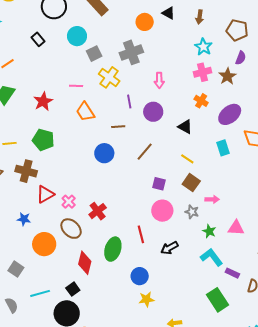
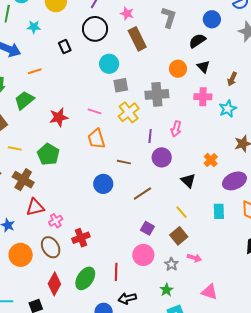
black rectangle: (38, 39) -> (65, 47), moved
pink cross: (202, 72) -> (203, 97), moved
purple line: (129, 101) -> (150, 136), moved
green star: (209, 231) -> (166, 290), moved
black arrow: (169, 248) -> (127, 298), moved

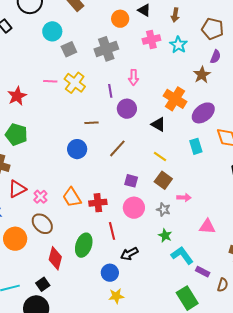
yellow cross: (129, 112) -> (75, 83), moved
orange trapezoid: (96, 139) -> (72, 197), moved
orange cross: (211, 160) -> (175, 99), size x1.6
red cross: (81, 238) -> (98, 203), moved, turned 30

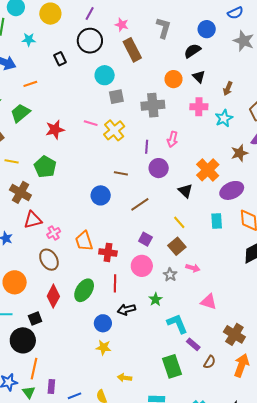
green star: (165, 236) -> (156, 299), moved
orange circle: (15, 239) -> (15, 282), moved

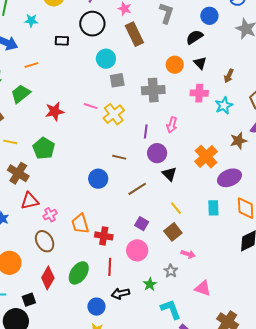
black rectangle: (60, 59) -> (62, 41), turned -64
black triangle: (185, 191) -> (169, 174), moved
gray star: (170, 275) -> (171, 271), moved

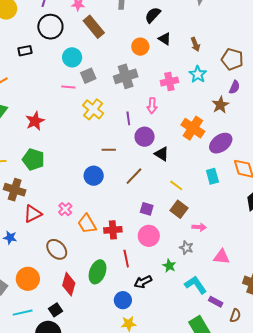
brown arrow: (229, 76) -> (195, 44), turned -32
pink cross: (199, 93) -> (169, 82), moved
pink line: (91, 106) -> (68, 87), moved
pink cross: (50, 215) -> (65, 209), moved

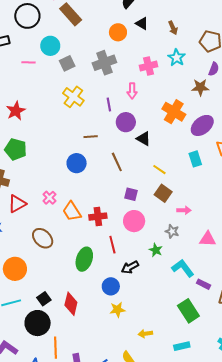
pink line: (68, 87) -> (29, 62), moved
brown star: (220, 105) -> (200, 87), turned 30
brown line: (134, 176) -> (117, 162), turned -66
red diamond: (69, 284) -> (71, 304), moved

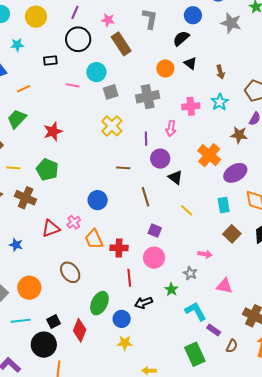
blue circle: (77, 163) -> (98, 200), moved
brown square: (163, 193) -> (232, 234), moved
red triangle: (17, 204) -> (51, 229), moved
brown ellipse: (43, 238) -> (70, 272), moved
green ellipse: (84, 259) -> (99, 303), moved

